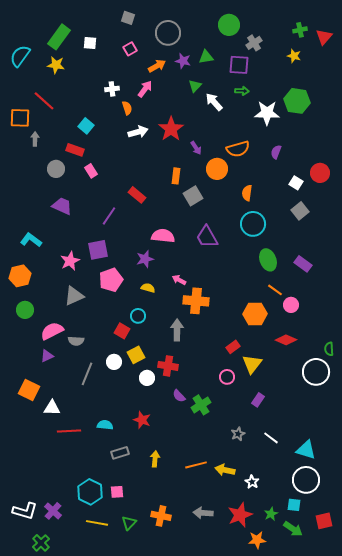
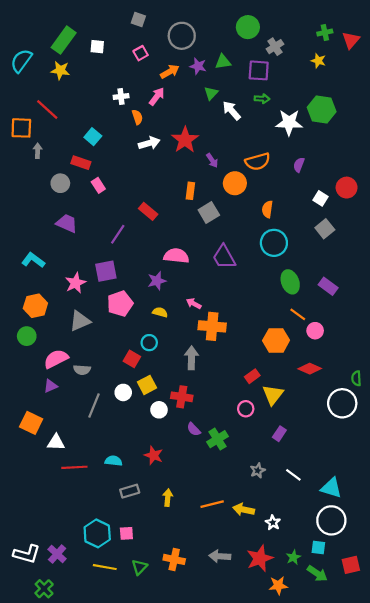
orange hexagon: (20, 276) -> (35, 306), moved

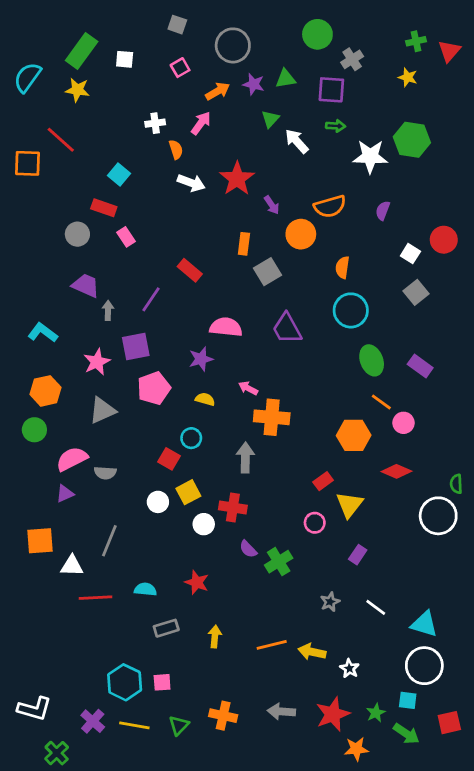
white arrow: (149, 143) -> (191, 183), turned 36
gray arrow: (38, 151) -> (108, 310), moved
gray line: (94, 405) -> (109, 541), moved
orange square: (31, 423) -> (40, 541), turned -30
purple cross: (57, 554) -> (93, 721), moved

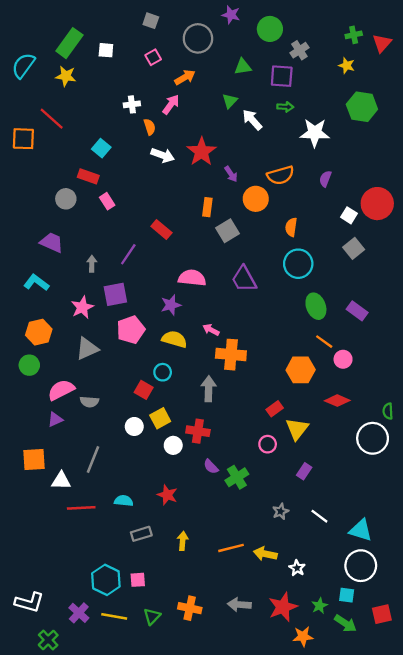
purple star: (254, 84) -> (231, 15), moved
green hexagon: (412, 140) -> (362, 107), moved
red circle: (444, 240) -> (377, 204), size x1.4
purple trapezoid: (86, 285) -> (52, 242), moved
yellow semicircle: (205, 399) -> (174, 339), size x1.5

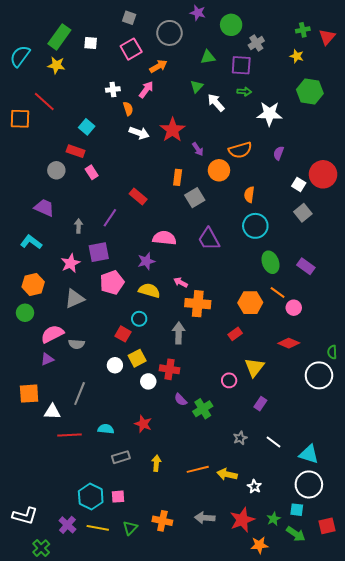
pink square: (153, 57) -> (131, 49), size x1.5
orange hexagon: (301, 370) -> (250, 303), moved
red rectangle: (275, 409) -> (235, 334), moved

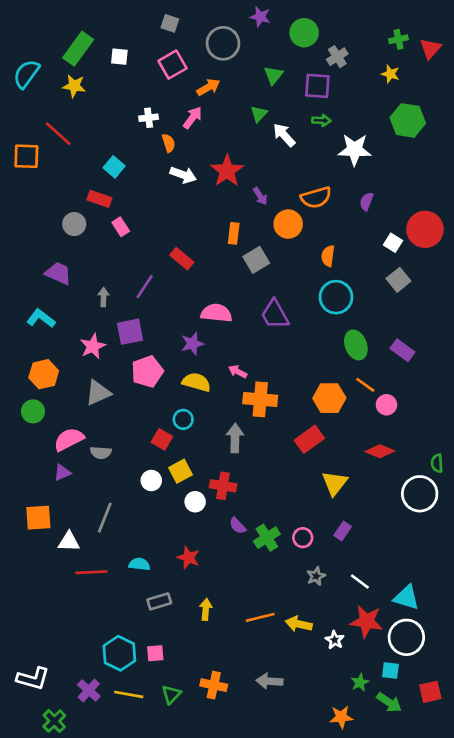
green triangle: (208, 57) -> (274, 75), turned -42
red rectangle: (235, 334) -> (309, 439), size x1.5
pink circle: (229, 380) -> (303, 538), moved
red star: (242, 520) -> (367, 621), moved, turned 30

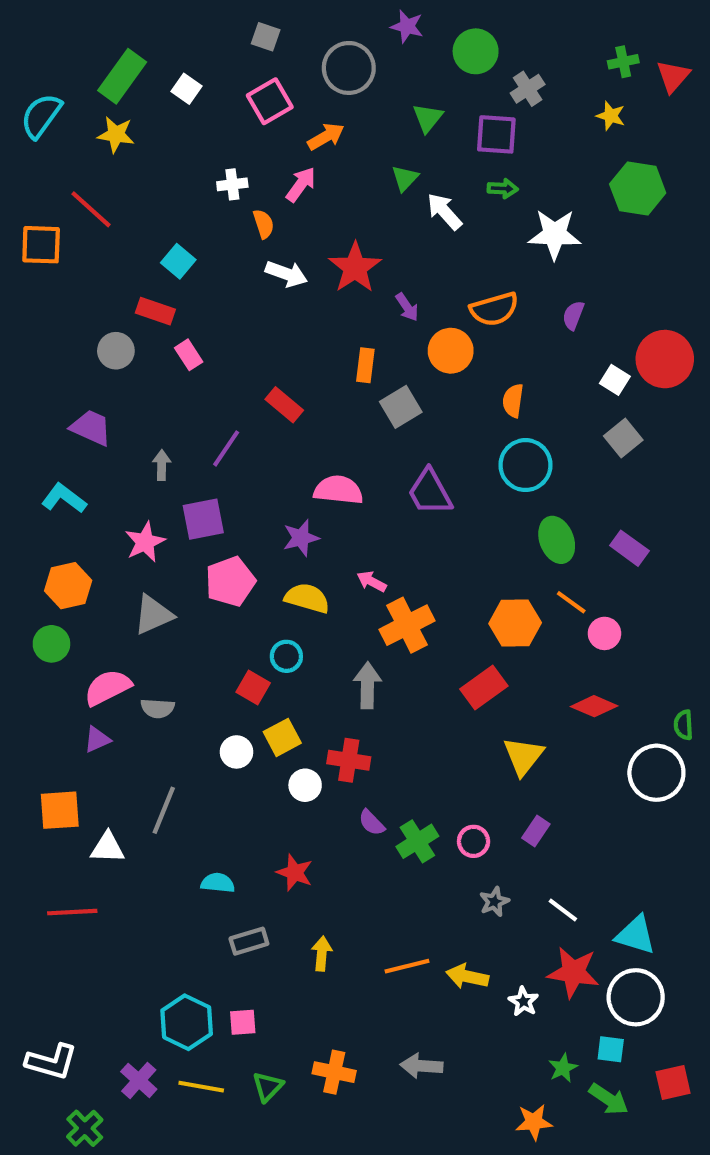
white square: (119, 57) -> (187, 89), turned 30
orange cross: (260, 399) -> (407, 625), turned -32
red line: (91, 572) -> (72, 912), moved

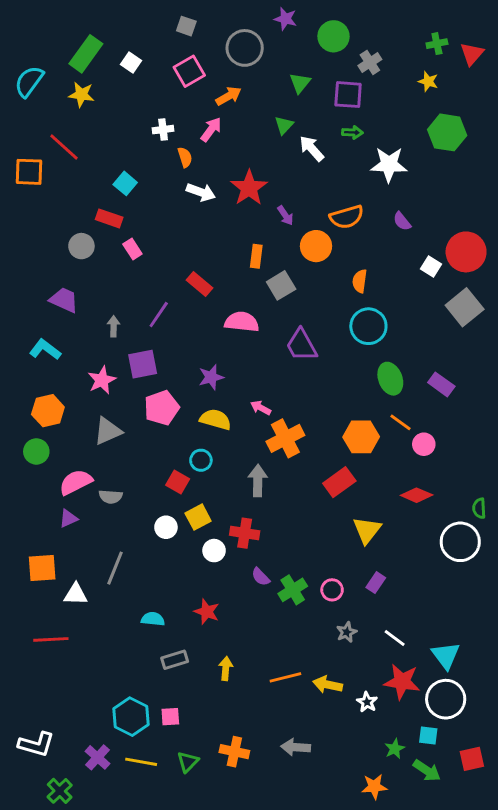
purple semicircle: (573, 315) -> (402, 221), turned -60
gray square: (623, 438) -> (465, 307), moved, size x1.4
pink semicircle: (338, 490) -> (242, 322), moved
cyan triangle: (636, 935) -> (446, 655), turned 36

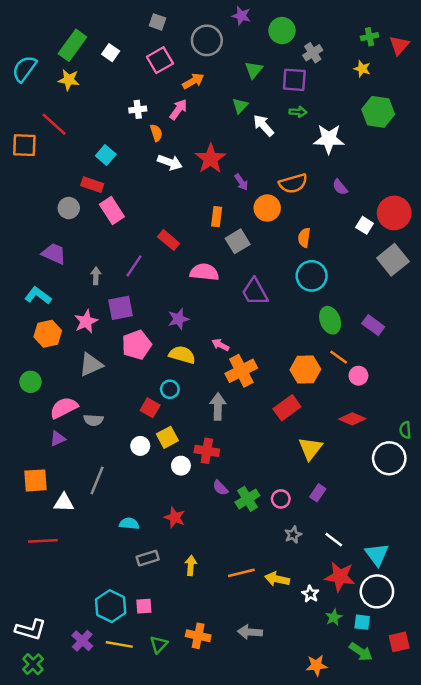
pink rectangle: (132, 249) -> (112, 210), size x1.5
orange hexagon: (48, 411) -> (48, 334), moved
green star: (395, 749) -> (334, 617), moved
green cross: (60, 791) -> (33, 664), moved

